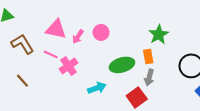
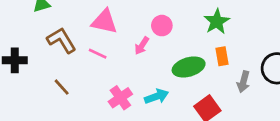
green star: (159, 35) -> (217, 22), moved
pink arrow: (78, 37) -> (142, 46), moved
pink cross: (69, 66) -> (120, 98), moved
gray arrow: (149, 77) -> (243, 82), moved

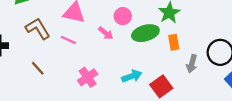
pink arrow: (142, 46) -> (106, 33), turned -84
green ellipse: (189, 67) -> (145, 33), moved
cyan arrow: (156, 96) -> (132, 76), moved

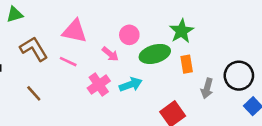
cyan arrow: (132, 76) -> (131, 85), moved
pink cross: (88, 77) -> (99, 85), moved

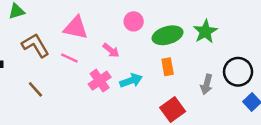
green star: (182, 31) -> (205, 31), moved
pink circle: (129, 35) -> (134, 21), moved
green ellipse: (155, 54) -> (168, 35), moved
orange rectangle: (187, 64) -> (168, 67), moved

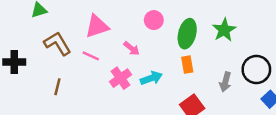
pink triangle: (76, 28) -> (97, 26), turned -30
green ellipse: (168, 35) -> (187, 34), turned -60
brown line: (35, 89) -> (57, 87), turned 56

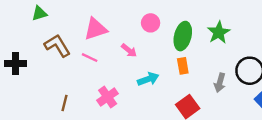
pink cross: (120, 78) -> (108, 97), moved
brown line: (57, 87) -> (65, 103), moved

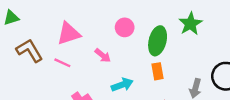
green star: (219, 32) -> (190, 24), moved

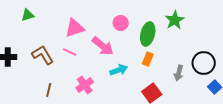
brown L-shape: (30, 51) -> (43, 55), moved
pink arrow: (103, 55) -> (103, 46), size x1.6
orange rectangle: (158, 71) -> (148, 59), turned 32

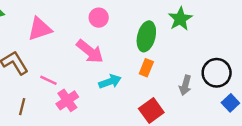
pink circle: (121, 23) -> (99, 18), moved
pink triangle: (75, 28) -> (40, 29), moved
pink line: (70, 52) -> (48, 80), moved

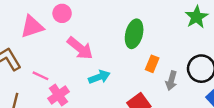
pink circle: (99, 18) -> (62, 13), moved
green star: (180, 19) -> (197, 17), moved
orange rectangle: (146, 68) -> (152, 64), moved

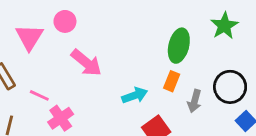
pink triangle: (32, 27) -> (29, 37), turned -40
green ellipse: (134, 34) -> (179, 46), moved
cyan arrow: (99, 77) -> (135, 95), moved

